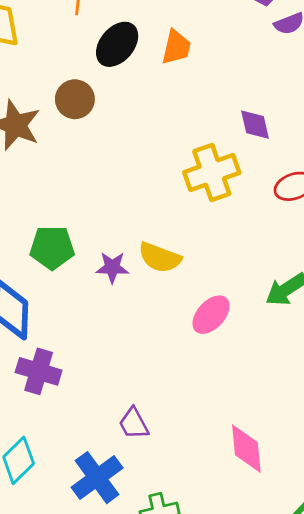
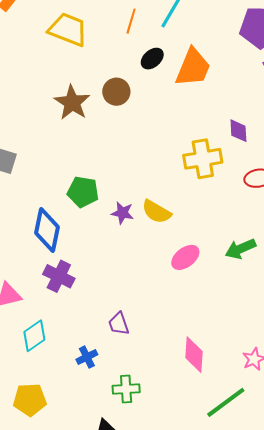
black ellipse: (117, 44) -> (152, 59), size x0.7
orange trapezoid: (176, 47) -> (193, 68), size x1.6
blue cross: (97, 478) -> (87, 357), size x0.6

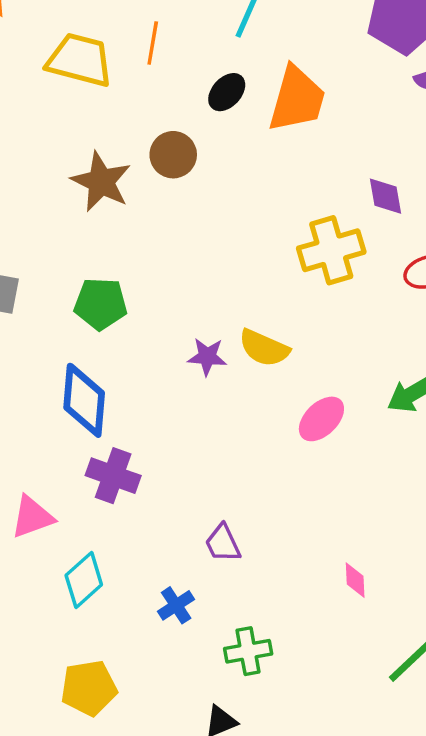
orange line: (131, 21) -> (153, 43), moved
green pentagon: (83, 192) -> (101, 304), moved
pink diamond: (194, 355) -> (355, 580), size x0.6

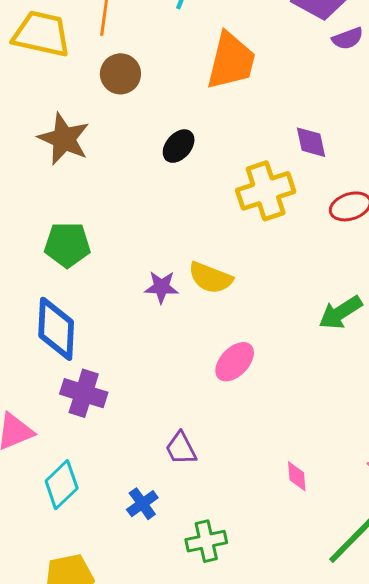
black ellipse: (227, 92) -> (179, 146), moved
brown circle: (173, 155) -> (120, 74), moved
pink ellipse: (321, 419) -> (235, 362), moved

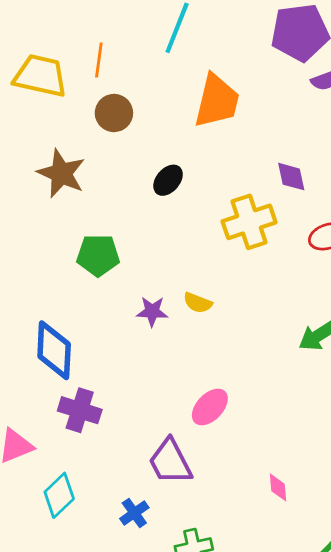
green pentagon: (67, 245) -> (98, 255), moved
yellow semicircle: (210, 278) -> (198, 303), size x0.7
pink ellipse: (235, 362) -> (210, 407), moved
purple trapezoid: (181, 448) -> (170, 462), size x1.5

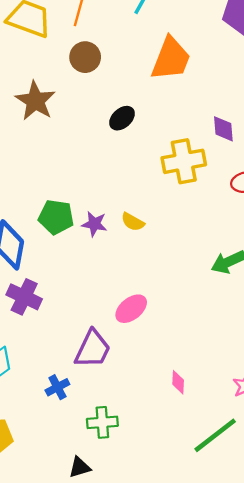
green pentagon: (98, 255) -> (56, 217), moved
purple trapezoid: (170, 462) -> (93, 349), turned -135

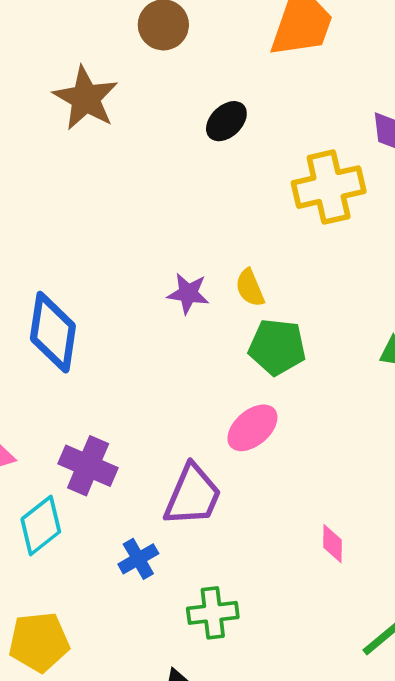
green pentagon: (56, 217) -> (277, 347), moved
yellow semicircle: (133, 222) -> (250, 288), turned 40
purple cross: (24, 297) -> (88, 466), moved

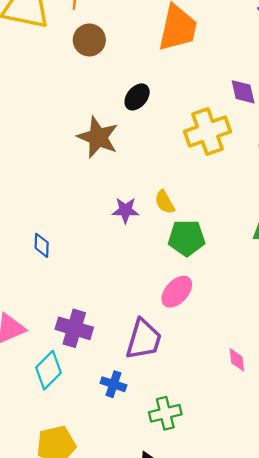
brown star: (86, 98) -> (98, 137), moved
blue diamond: (53, 332) -> (42, 245), size x0.5
blue cross: (138, 559) -> (113, 384), turned -35

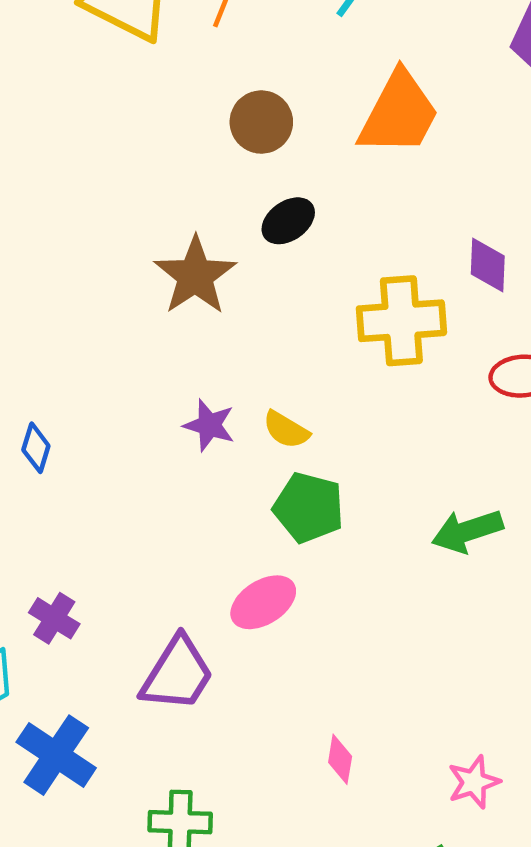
brown circle: (89, 40) -> (261, 122), moved
yellow semicircle: (165, 202) -> (286, 430), turned -45
purple cross: (74, 328) -> (54, 618), size x0.7
blue cross: (113, 384) -> (56, 755), moved, size x1.6

